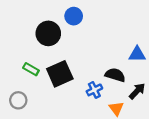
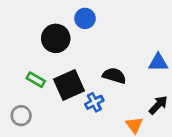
black semicircle: (115, 75) -> (114, 76), moved
blue cross: (94, 90) -> (94, 102), moved

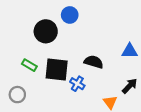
black square: (69, 85) -> (57, 70), turned 30
blue cross: (94, 102) -> (77, 84), turned -32

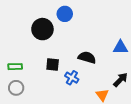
green rectangle: (29, 65) -> (15, 67), moved, turned -32
black square: (57, 70) -> (53, 65), size x0.6

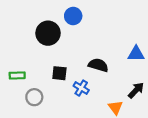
gray circle: (16, 88) -> (34, 97), moved

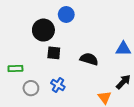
black square: (59, 73) -> (54, 53), moved
blue cross: (81, 88) -> (58, 85), moved

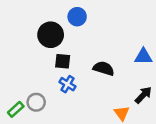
green rectangle: (15, 68) -> (16, 109), moved, turned -40
blue cross: (58, 85) -> (67, 84), moved

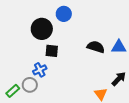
black semicircle: (104, 68) -> (96, 47), moved
blue cross: (67, 84) -> (40, 70), moved, turned 32

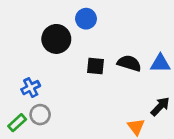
black square: (52, 51) -> (95, 66), moved
blue cross: (40, 70) -> (31, 88), moved

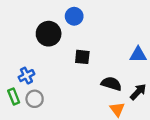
black semicircle: (129, 63) -> (111, 84), moved
green rectangle: (17, 123) -> (14, 96), moved, turned -70

